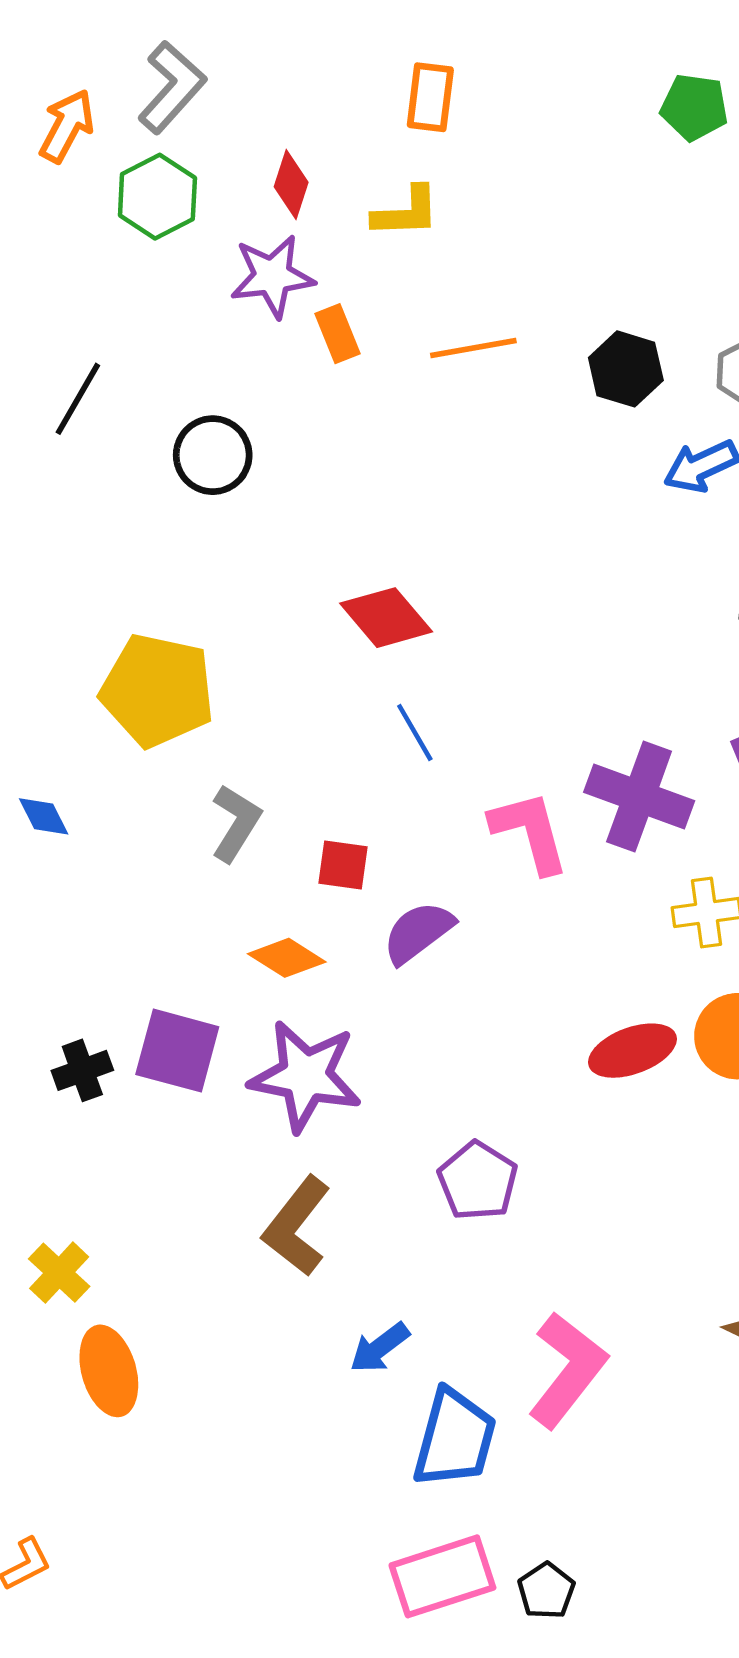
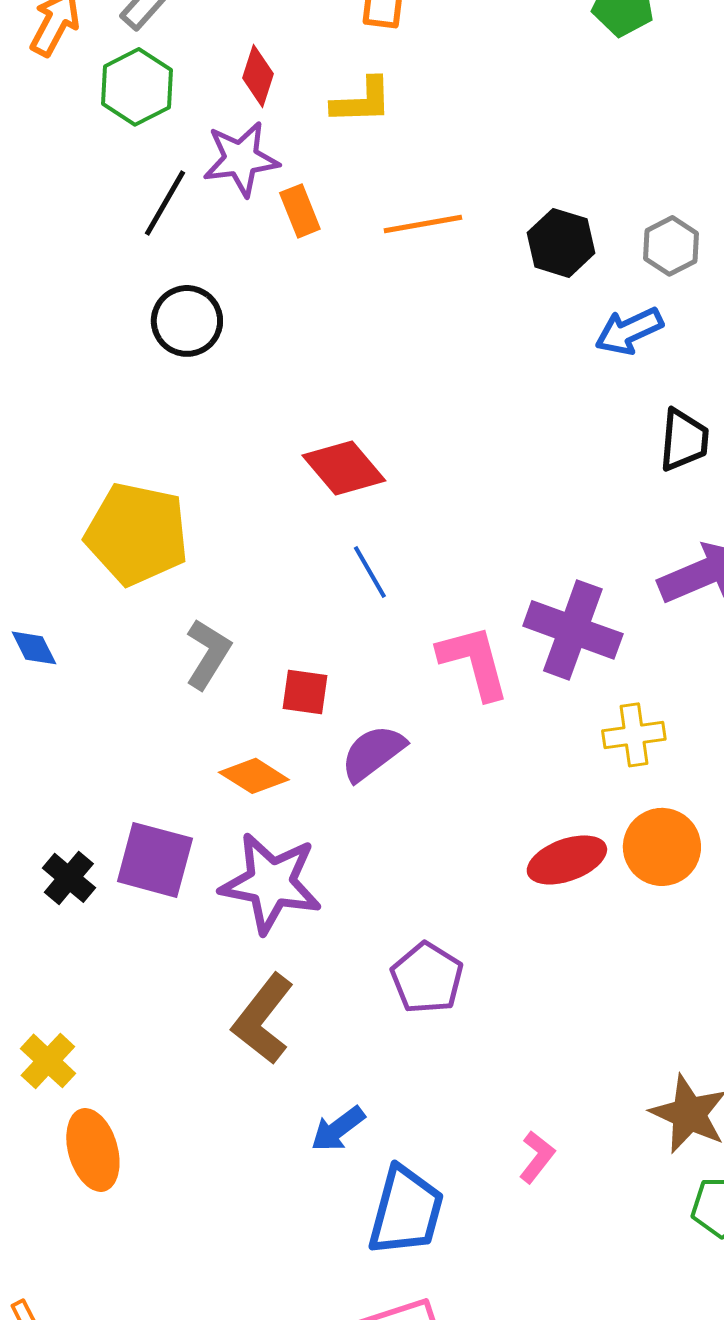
black line: (78, 399) -> (165, 203), moved
black cross: (82, 1070) -> (69, 878), turned -30
pink L-shape: (567, 1370) -> (537, 1157), moved, size x0.5

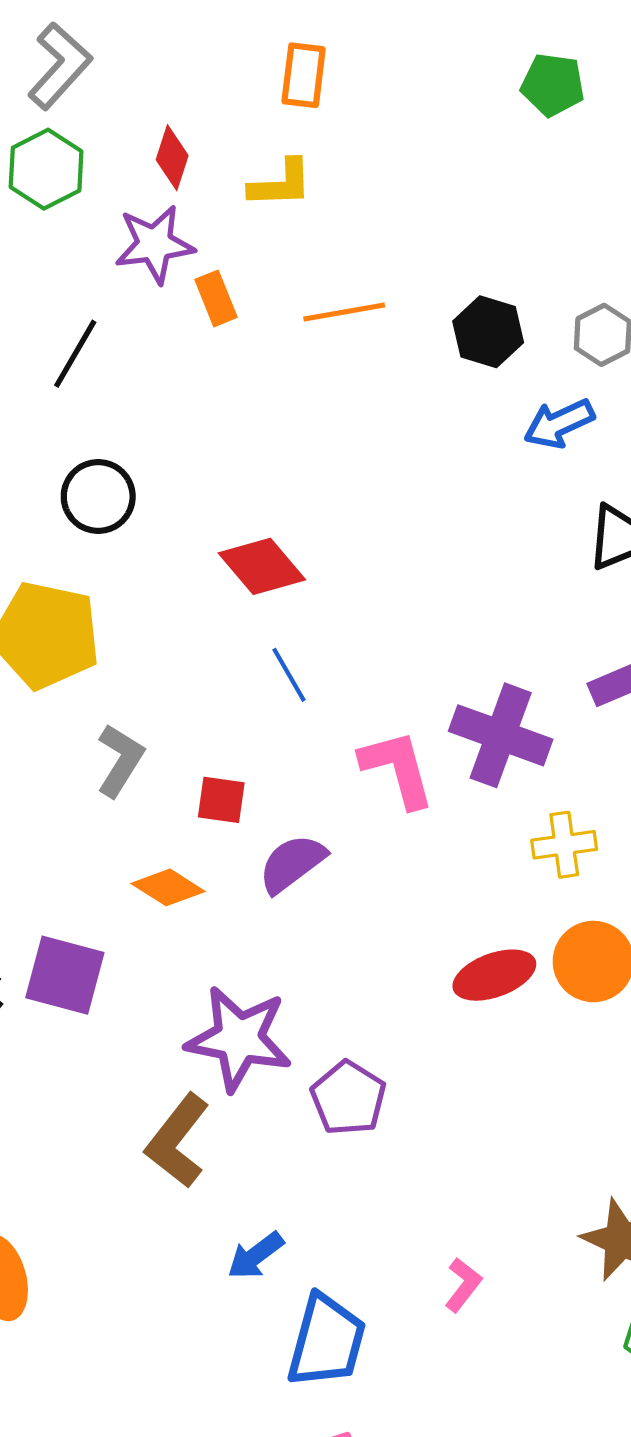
black line: (165, 203) -> (75, 354), moved
black circle: (187, 321) -> (98, 497), moved
purple star: (271, 883) -> (239, 1039), moved

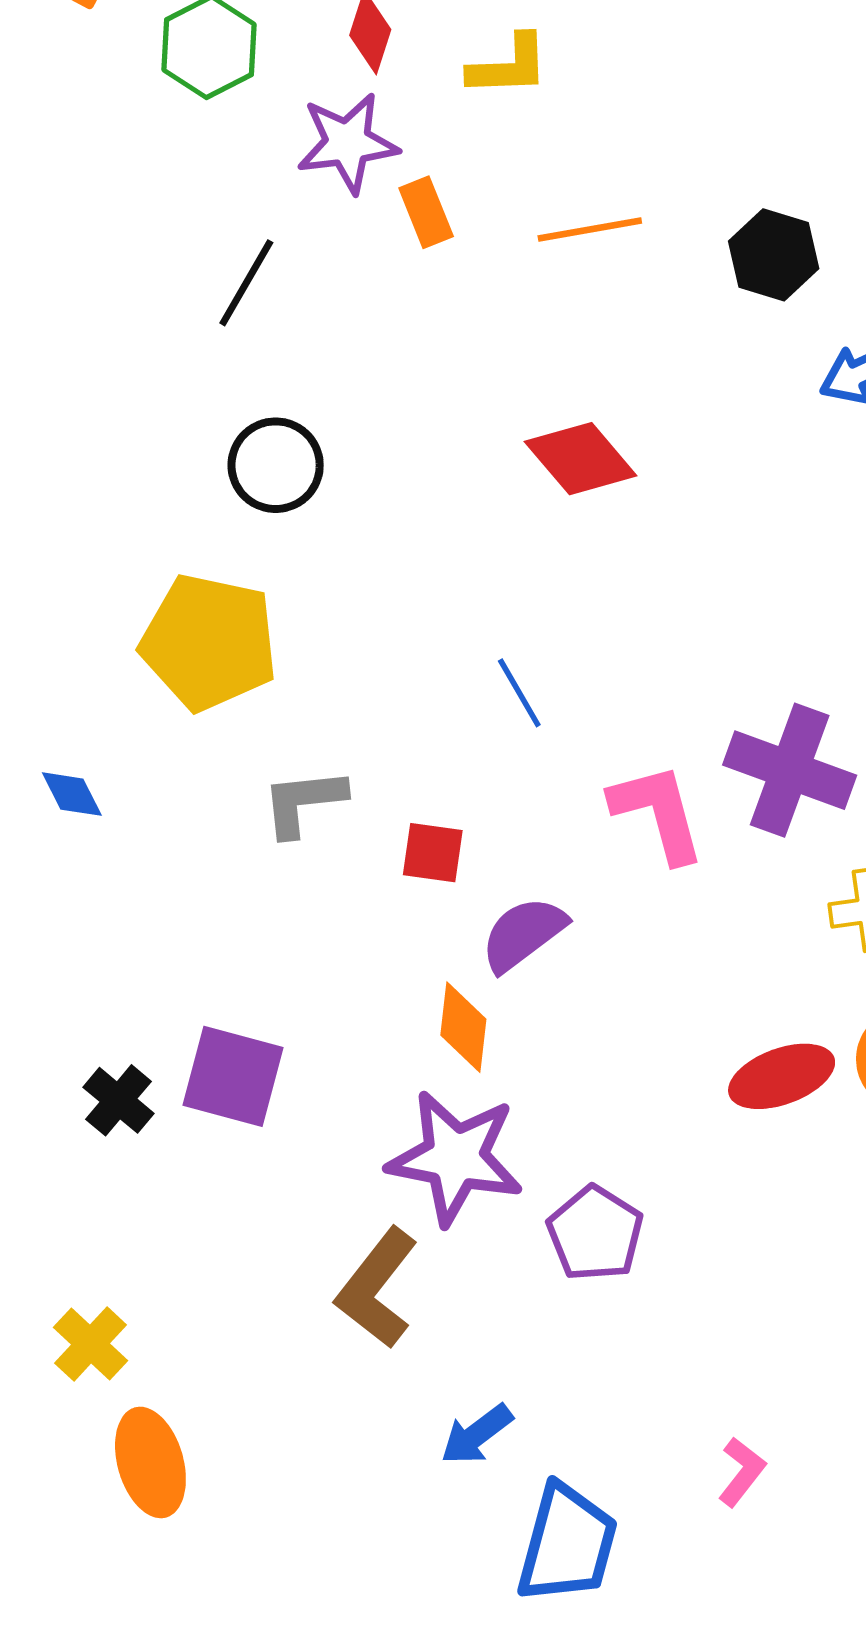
red diamond: (262, 566) -> (581, 459), moved
gray L-shape: (120, 760) -> (304, 802), turned -128
orange diamond: (168, 887) -> (463, 1027), moved, turned 64

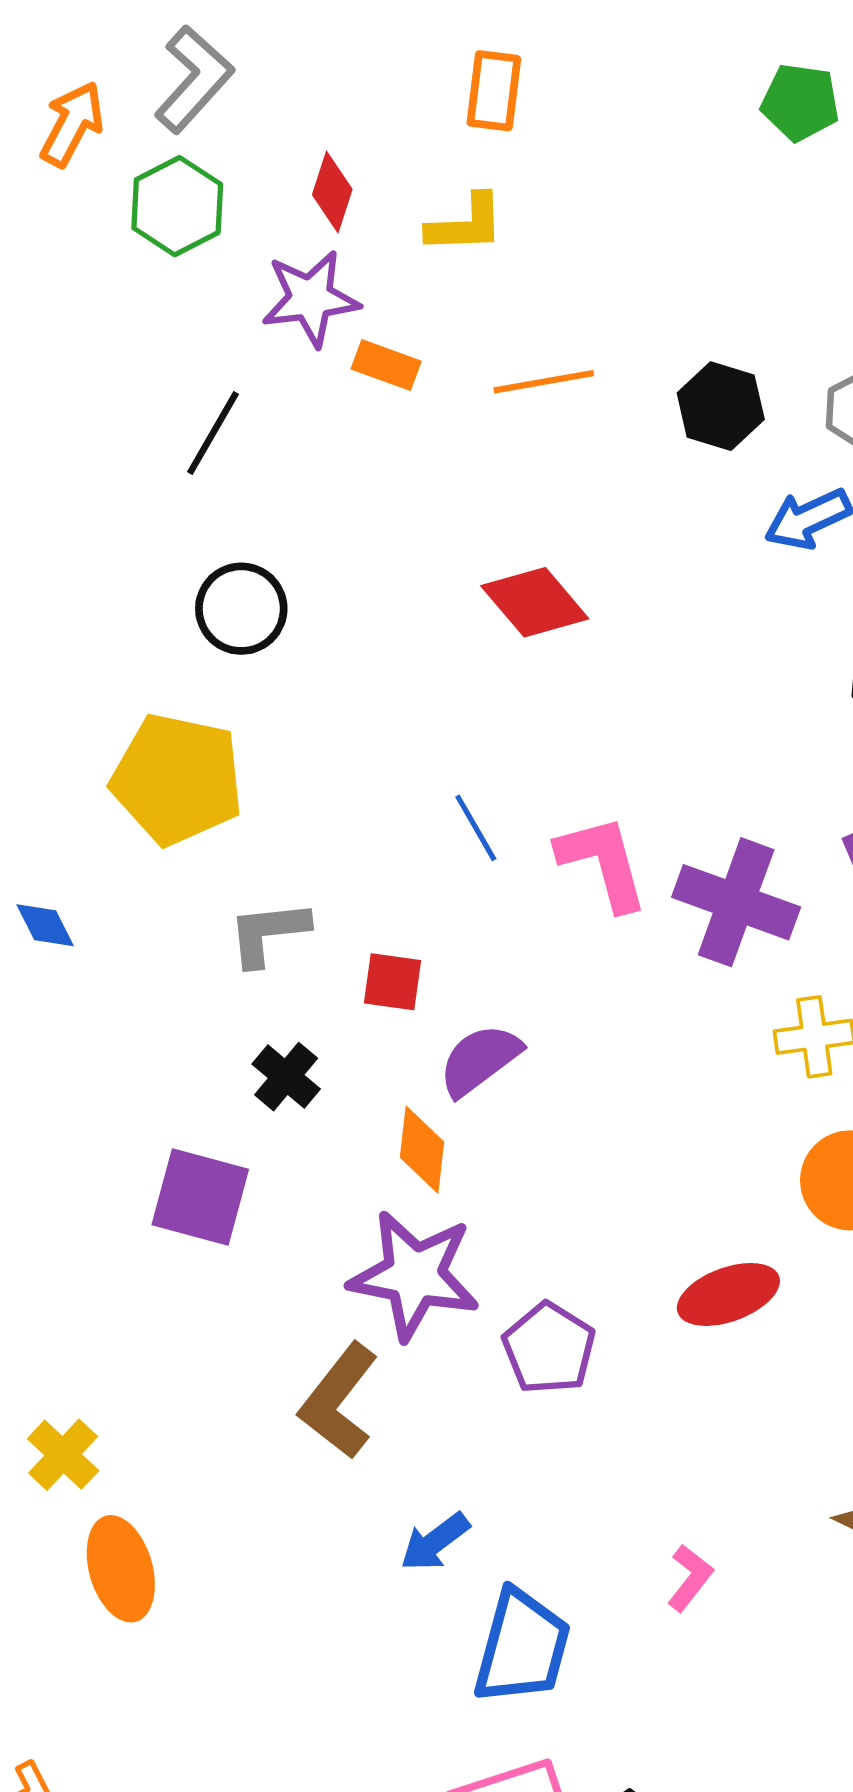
orange rectangle: (426, 212) -> (386, 365), turned -48
pink L-shape: (658, 813) -> (603, 862), moved
red ellipse: (782, 1076) -> (728, 1294), moved
black cross: (118, 1100) -> (286, 1077), moved

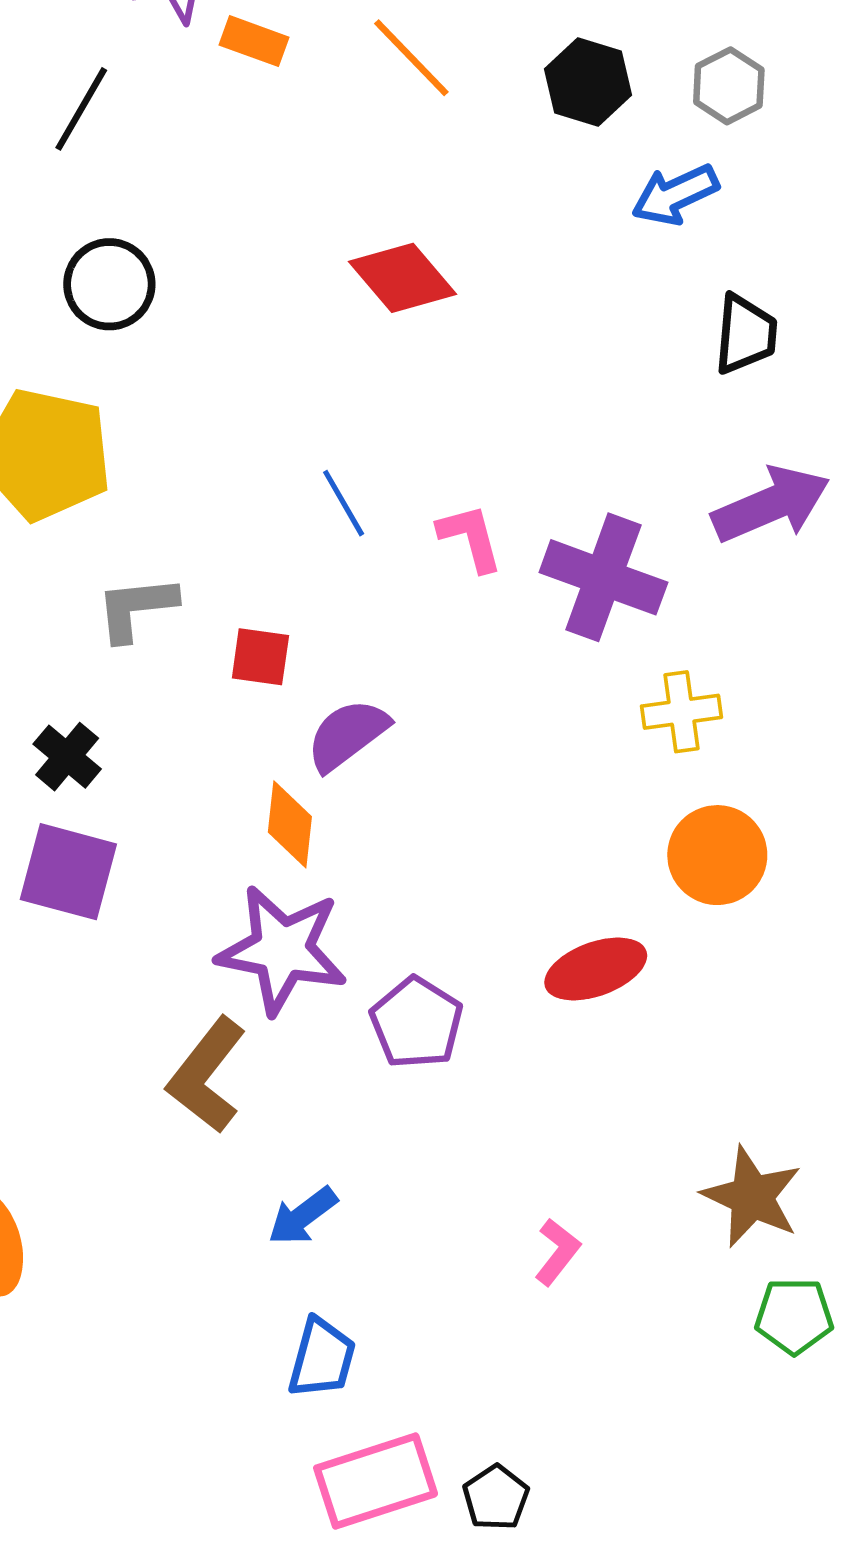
orange line: (544, 382) -> (411, 58), turned 56
pink L-shape: (603, 862) -> (470, 538), size x0.7
black cross: (286, 1077) -> (67, 757), moved
blue trapezoid: (522, 1647) -> (322, 1358), moved, size x0.7

